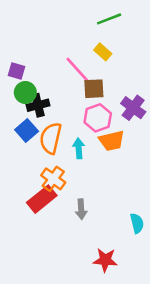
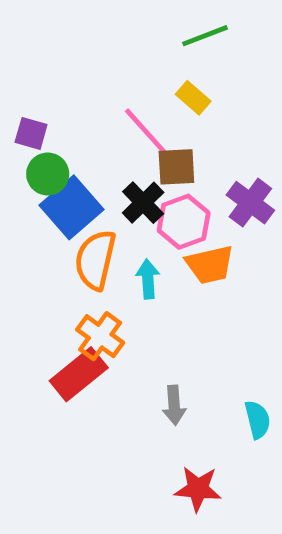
black cross: (38, 105) -> (143, 203), moved, turned -30
blue square: (27, 131) -> (72, 207), moved, size x1.4
gray arrow: (81, 209) -> (174, 405), moved

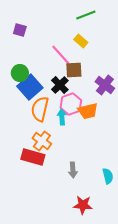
purple square: (31, 133) -> (20, 30), moved
pink hexagon: (184, 222) -> (71, 104), moved
red rectangle: (79, 374) -> (33, 157), turned 55

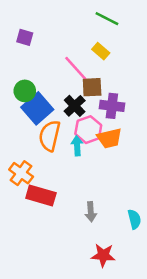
green line: (86, 15) -> (107, 19), turned 48
purple cross: (105, 85) -> (112, 106), moved, turned -30
orange cross: (42, 141) -> (21, 173), moved

